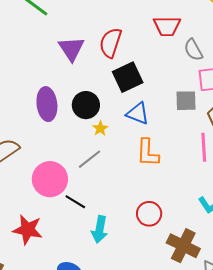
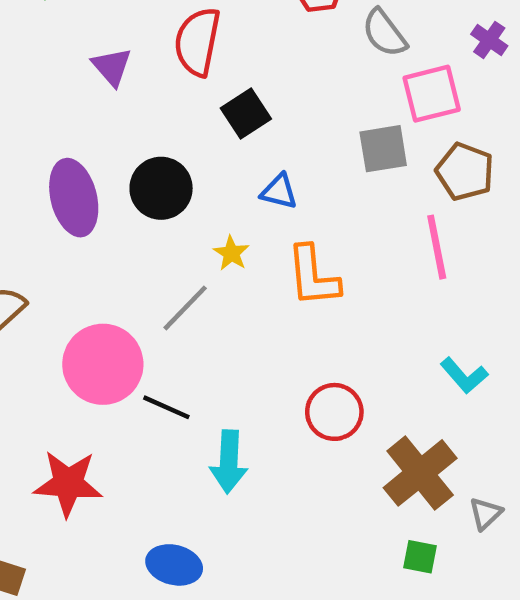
purple triangle: (71, 49) -> (112, 67), size x0.7
black square: (128, 77) -> (246, 114), size x0.7
blue triangle: (138, 113) -> (279, 191), size x0.7
yellow star: (100, 128) -> (231, 253), moved
brown cross: (183, 246) -> (420, 473), turned 32

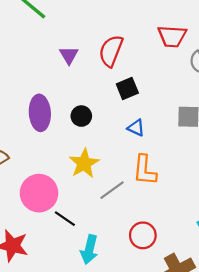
black circle: (161, 188) -> (81, 116), size x0.7
yellow star: (231, 253) -> (84, 163), moved, size x1.8
gray line: (185, 308) -> (112, 190), moved

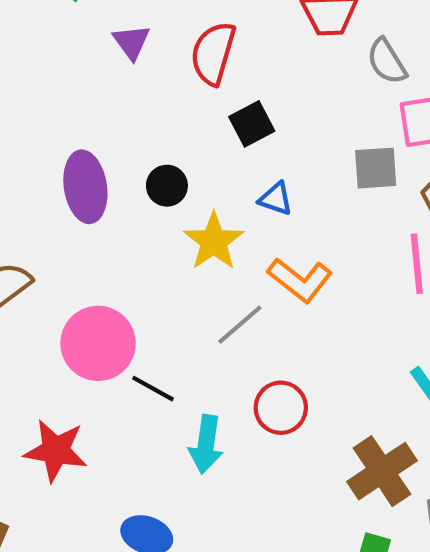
purple triangle: (69, 55) -> (131, 42), moved
yellow star: (84, 163) -> (214, 241), moved
orange L-shape: (145, 170) -> (300, 280), turned -52
red circle: (143, 235) -> (281, 408), moved

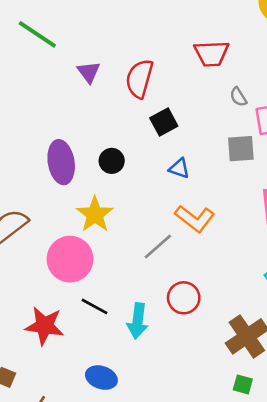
gray semicircle: (387, 61) -> (238, 97), moved, size x0.7
yellow star: (214, 241) -> (95, 214), moved
black line: (153, 389) -> (94, 306), moved

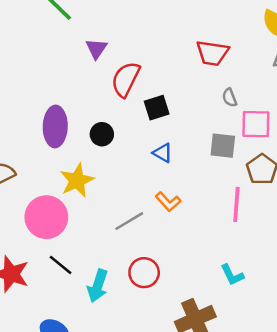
red semicircle: (139, 79) -> (126, 79), moved
orange L-shape: (195, 218) -> (168, 202), size x0.7

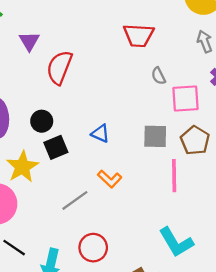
black square: (157, 108) -> (56, 147), moved
gray square: (223, 146) -> (155, 136), moved
cyan L-shape: (232, 275) -> (176, 242), size x1.5

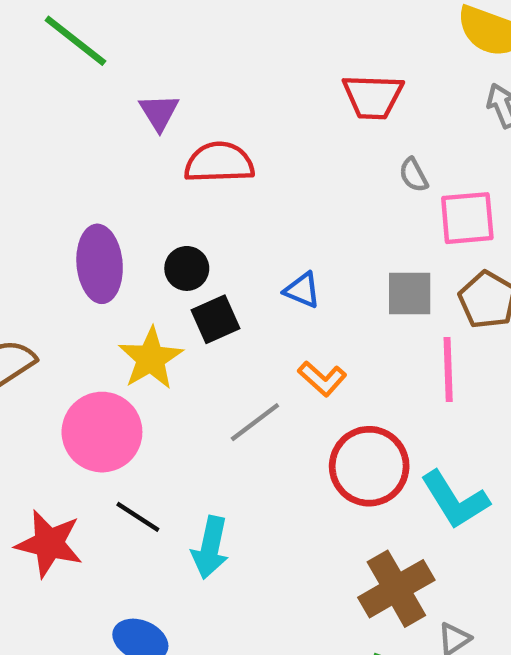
red semicircle: (59, 67) -> (219, 163), turned 68
red circle: (93, 248) -> (369, 466), moved, size x1.4

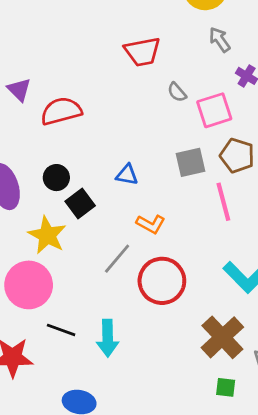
red circle: (369, 466) -> (162, 281), moved

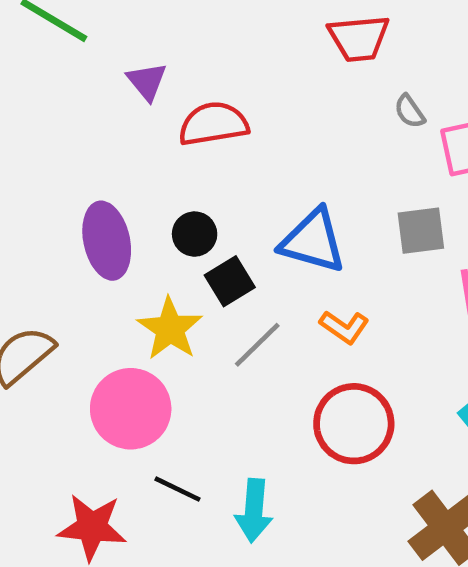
blue triangle: (127, 175) -> (313, 241), size x1.8
gray line: (117, 259) -> (257, 345), moved

